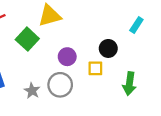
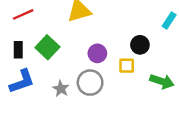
green square: (27, 39) -> (47, 47), moved
green arrow: (129, 84) -> (162, 81), turned -80

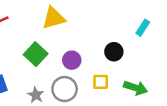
green square: (47, 47) -> (36, 54), moved
yellow square: (127, 66) -> (101, 82), moved

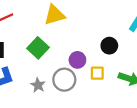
purple circle: (72, 60) -> (77, 60), moved

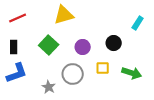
purple circle: (77, 60) -> (83, 47), moved
gray star: (38, 85) -> (49, 87), moved

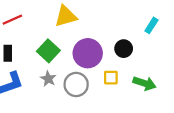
purple circle: (83, 47) -> (88, 53), size x1.6
gray star: (49, 87) -> (48, 79), moved

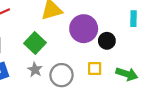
cyan rectangle: (151, 25) -> (133, 19), turned -32
purple circle: (88, 53) -> (84, 29), moved

